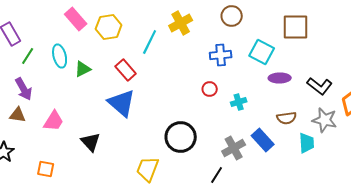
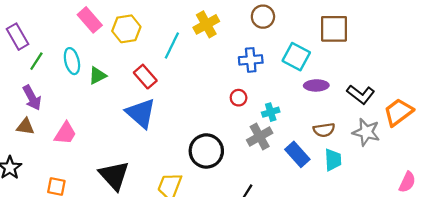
black triangle: (91, 142) -> (114, 175), moved, size x1.4
cyan trapezoid: (307, 143) -> (333, 160), moved
gray cross: (234, 148) -> (260, 137), moved

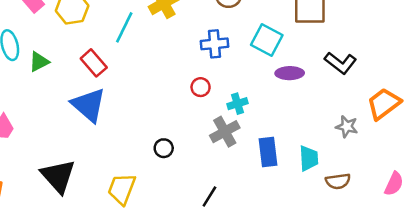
black L-shape: (361, 94) -> (340, 63), moved
brown semicircle: (324, 130) -> (338, 181), moved
gray star: (366, 132) -> (347, 127), size x0.7
black circle: (206, 151) -> (164, 148), size x0.5
blue rectangle: (297, 154) -> (268, 152), turned 35

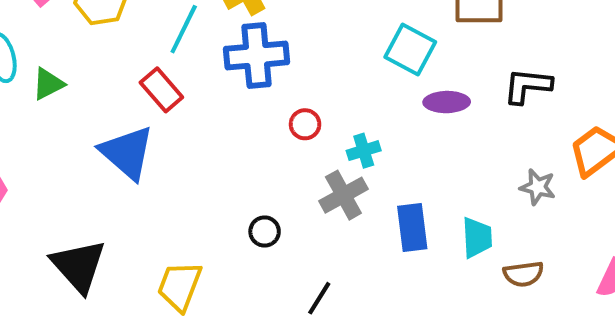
blue cross: (215, 44) -> (256, 56), moved, size x1.4
red rectangle: (94, 63) -> (161, 90), moved
black L-shape: (340, 63) -> (528, 86), turned 148
black circle: (164, 148) -> (265, 231), moved

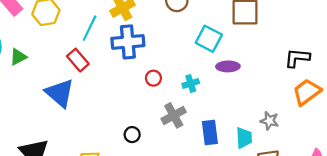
black L-shape: (528, 86) -> (297, 58), moved
cyan cross: (364, 151) -> (191, 83), moved
gray star: (538, 187) -> (269, 121), moved

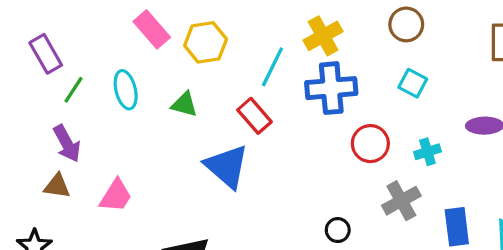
cyan square: (209, 39) -> (413, 83), moved, size x0.7
green triangle: (18, 57) -> (184, 104), moved, turned 42
red circle: (153, 78) -> (370, 144), size x1.5

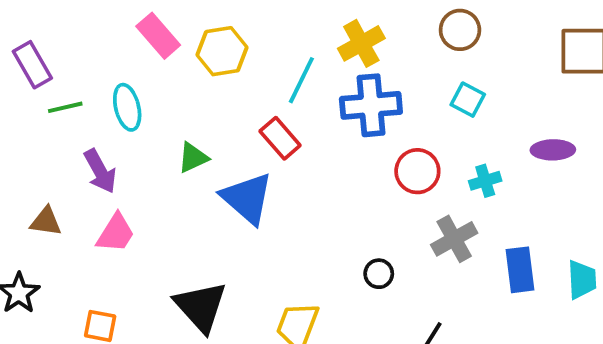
green line: (73, 90) -> (65, 107), turned 44
green triangle: (184, 104) -> (193, 158), moved, turned -40
purple arrow: (67, 144) -> (100, 171), moved

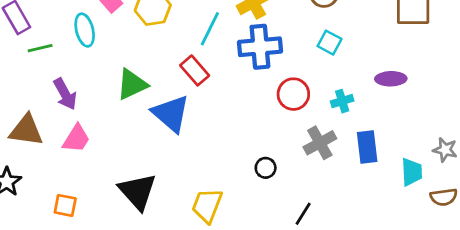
cyan ellipse: (127, 107) -> (85, 30), moved
green triangle: (193, 158) -> (132, 84), size x1.4
brown triangle: (46, 221) -> (26, 130), size x1.5
blue rectangle: (520, 270) -> (367, 147), moved

